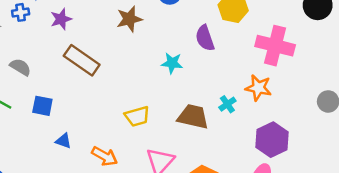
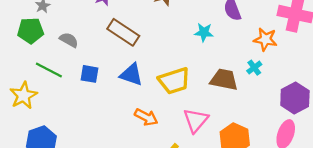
orange star: (258, 88) -> (265, 39), moved
yellow trapezoid: (137, 116) -> (174, 81), size x1.4
blue triangle: (63, 141) -> (131, 75), moved, size x1.6

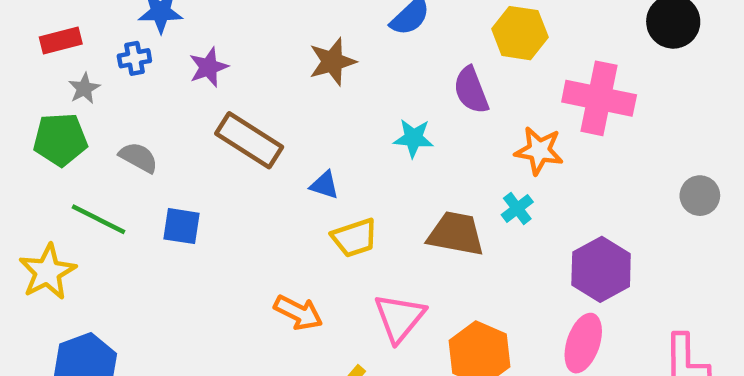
blue triangle: (131, 75) -> (324, 185), moved, size x0.6
yellow trapezoid: (174, 81) -> (354, 238), size x0.7

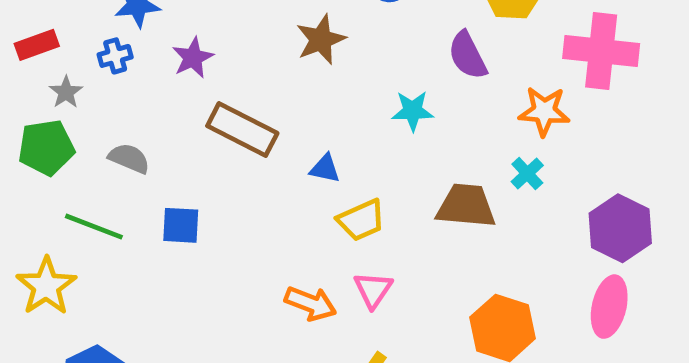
pink triangle: (399, 318) -> (373, 290), moved, size x0.7

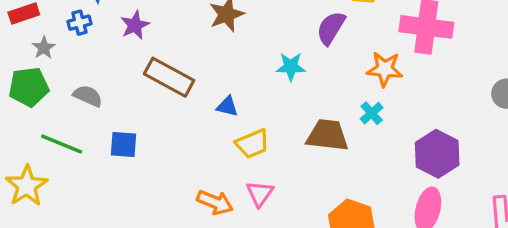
purple semicircle: (468, 55) -> (331, 28), turned 57

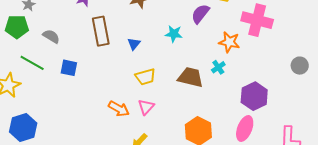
brown rectangle: (169, 77) -> (101, 31), turned 44
blue triangle: (227, 106) -> (134, 44), moved, turned 48

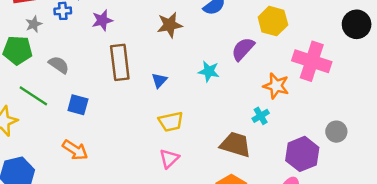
gray circle: (300, 66) -> (336, 132), moved
brown trapezoid: (190, 77) -> (236, 144), moved
orange arrow: (119, 109) -> (75, 150), moved

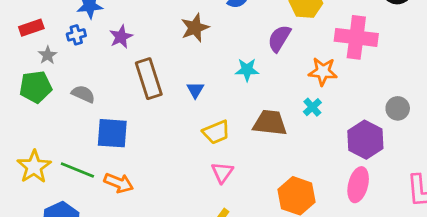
green line: (33, 96) -> (77, 170), moved
blue square: (78, 105) -> (112, 133), size x1.4
brown trapezoid: (236, 144) -> (270, 123), moved

